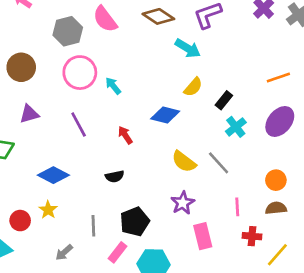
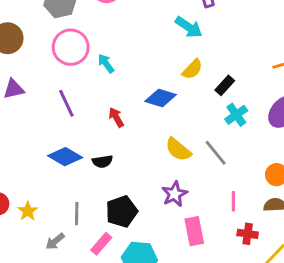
blue diamond: (53, 175) -> (65, 157), moved
yellow star: (48, 210) -> (28, 211), moved
gray arrow: (64, 252) -> (55, 241), moved

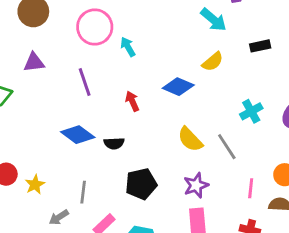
black rectangle: (225, 85) -> (260, 46), moved, turned 30
purple star: (174, 194) -> (196, 185), moved
pink line: (233, 201) -> (251, 188), moved
black pentagon: (122, 212) -> (141, 184), moved

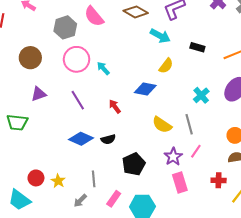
black rectangle: (260, 46) -> (197, 47), turned 40
gray line: (227, 147) -> (189, 124), turned 30
pink line: (251, 188) -> (196, 151), moved, turned 40

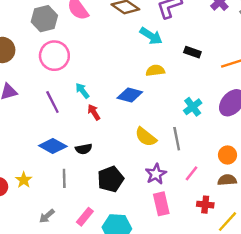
yellow semicircle: (166, 66) -> (155, 70), turned -140
cyan arrow: (103, 68) -> (82, 91), moved
pink line: (196, 151) -> (192, 173), moved
gray line: (94, 179) -> (64, 178), moved
yellow star: (58, 181) -> (24, 180), moved

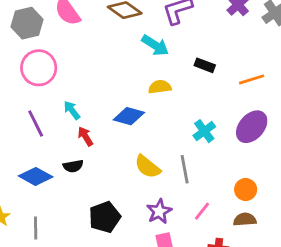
black semicircle: (84, 149) -> (73, 166), moved
gray line: (64, 178) -> (36, 228), moved

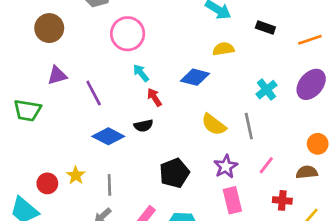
pink circle: (39, 68) -> (128, 34), moved
purple line: (36, 124) -> (94, 93), moved
orange circle: (246, 189) -> (318, 144), moved

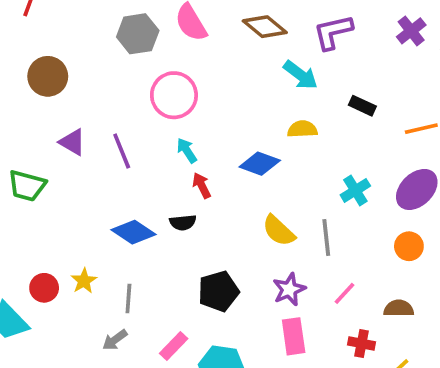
brown circle: (49, 28) -> (48, 76), moved
purple triangle: (57, 75) -> (72, 142), turned 40
purple line: (94, 93) -> (122, 151), moved
orange circle: (318, 144) -> (409, 246), moved

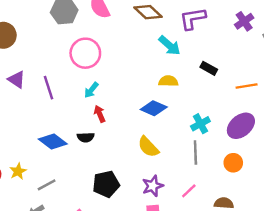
cyan arrow: (187, 150) -> (91, 90), turned -112
blue diamond: (260, 164) -> (154, 108), moved
gray line: (326, 238) -> (195, 153), moved
gray line: (128, 299) -> (47, 185), turned 54

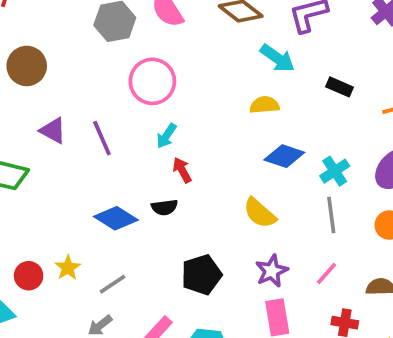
yellow semicircle: (168, 81) -> (264, 105), moved
blue diamond: (154, 108) -> (284, 156), moved

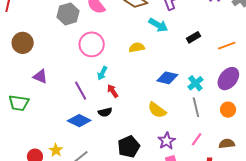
black rectangle: (339, 87) -> (194, 37), turned -48
yellow semicircle: (264, 105) -> (137, 47), moved
purple line: (102, 138) -> (81, 91), moved

